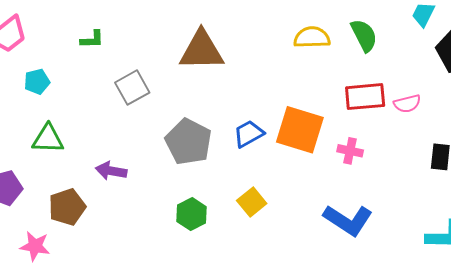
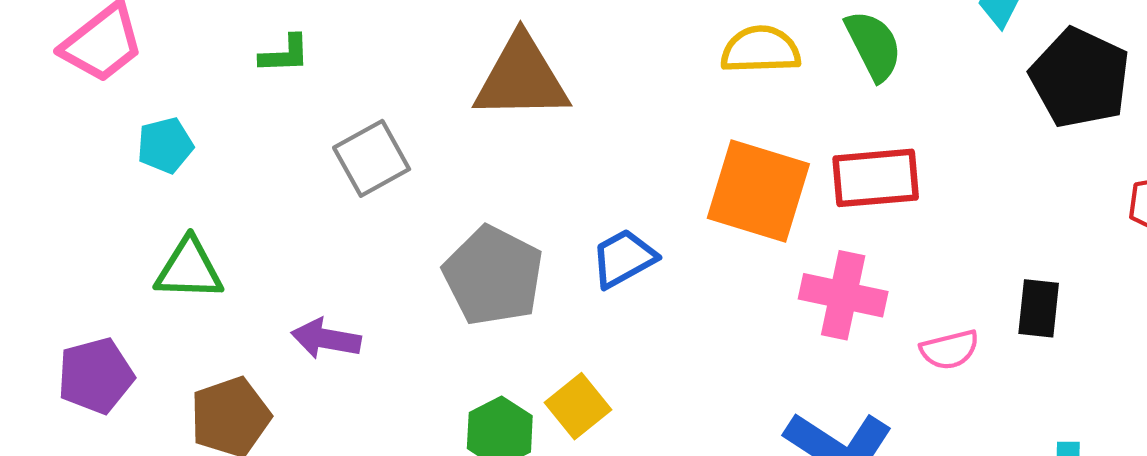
pink semicircle: (407, 104) -> (950, 350), moved
orange square: (300, 130) -> (758, 191), moved
pink cross: (350, 151) -> (843, 295), size x1.5
yellow square: (252, 202) -> (578, 406), moved

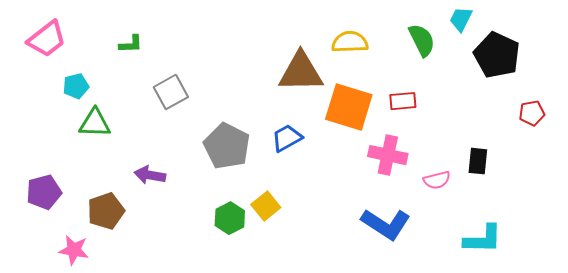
green semicircle: (874, 45) -> (422, 40), moved
brown triangle: (522, 78) -> (301, 72), moved
red rectangle: (876, 178) -> (403, 101), size x0.7
green triangle: (189, 269) -> (95, 123), moved

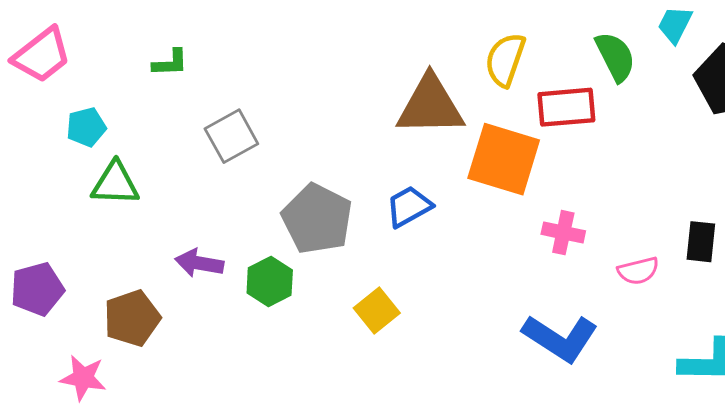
yellow semicircle: (350, 42) -> (505, 60), turned -69
red rectangle: (403, 101) -> (566, 107), moved, size x1.4
pink cross: (388, 155) -> (563, 233), size x0.7
green hexagon: (230, 218) -> (270, 281), moved

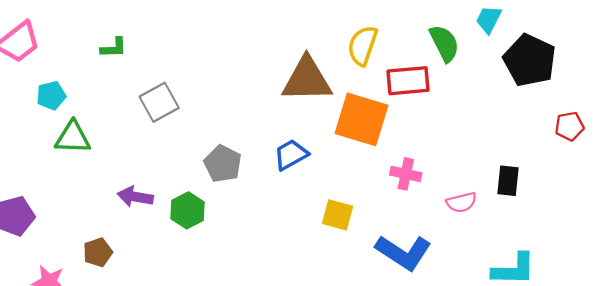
gray pentagon: (317, 219) -> (223, 164), size x0.7
yellow square: (377, 311) -> (338, 215), moved, turned -36
brown pentagon: (132, 318) -> (98, 252), moved, size x0.7

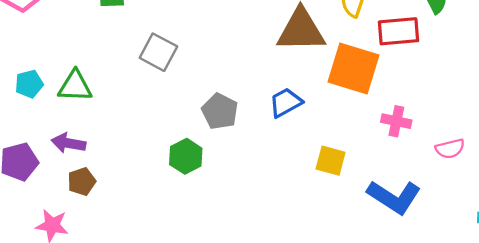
cyan pentagon: (51, 96) -> (29, 84), moved
gray square: (159, 102) -> (158, 52), turned -33
purple arrow: (135, 197) -> (68, 143), moved
brown pentagon: (98, 252) -> (82, 182), moved

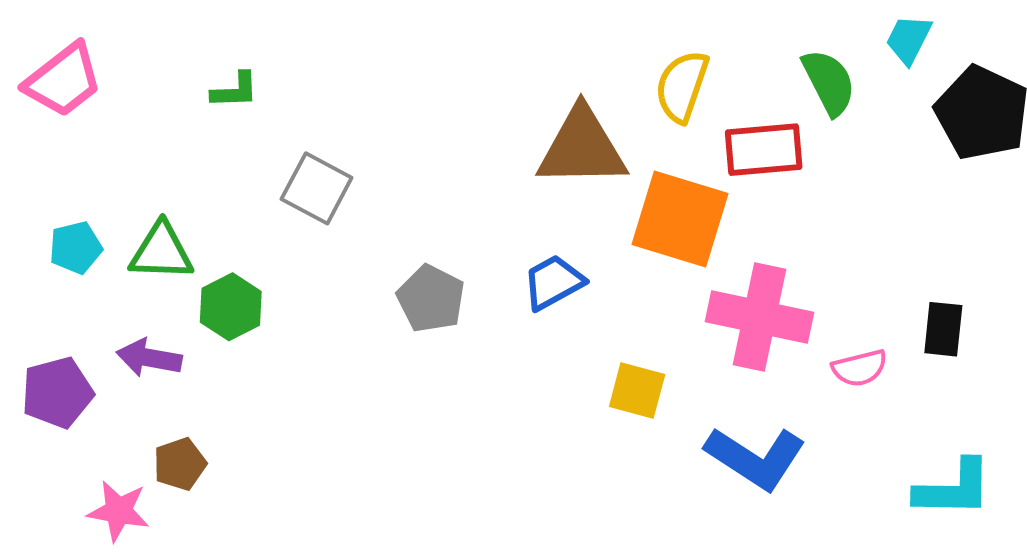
pink cross: (396, 121) -> (760, 317), size x1.8
green hexagon: (186, 156) -> (231, 307), moved
brown pentagon: (82, 182) -> (180, 464), moved

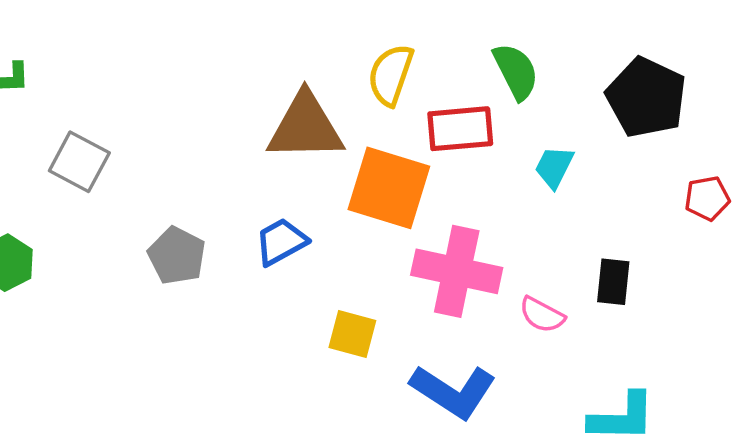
cyan trapezoid: (909, 39) -> (554, 167), moved
pink semicircle: (860, 368) -> (542, 315), turned 42

